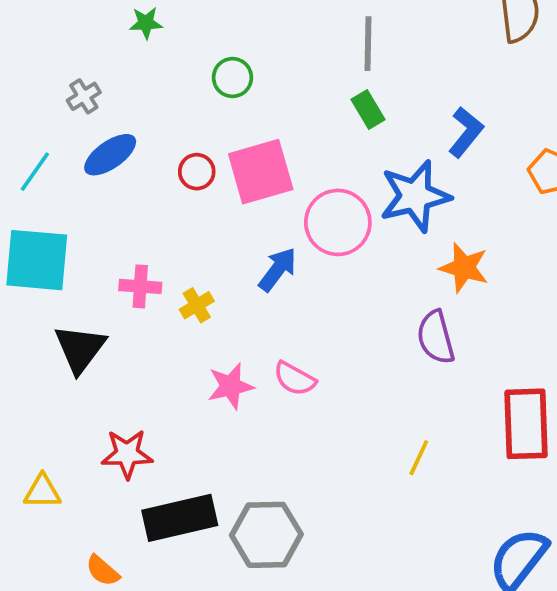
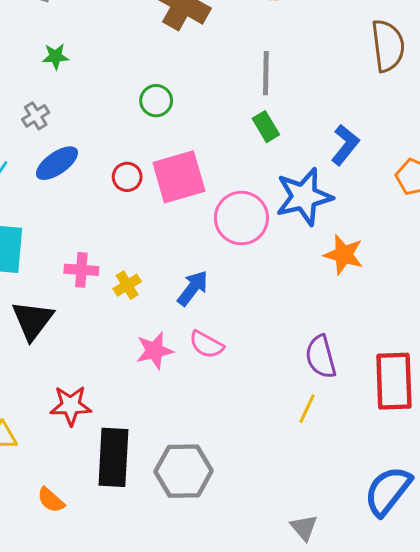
green star: (146, 23) -> (55, 56), moved
blue arrow: (278, 269) -> (193, 288), moved
purple semicircle: (436, 337) -> (321, 357), moved
black rectangle: (180, 518) -> (113, 457), turned -74

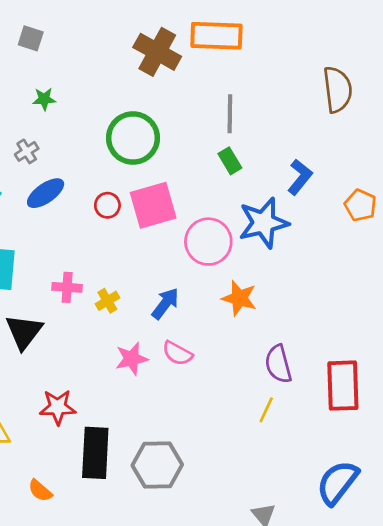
green circle: (156, 101) -> (133, 138), size x1.8
orange star: (344, 255) -> (239, 298), moved

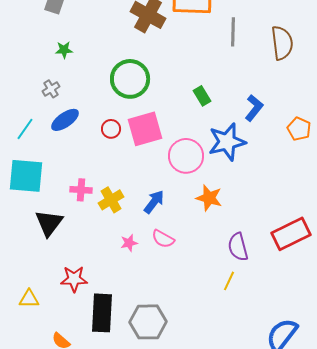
gray line: (230, 114) -> (233, 32), moved
yellow cross: (107, 301) -> (111, 200), size x1.4
pink star: (132, 359) -> (129, 243), size x0.7
red rectangle: (343, 386) -> (291, 234), moved, turned 66

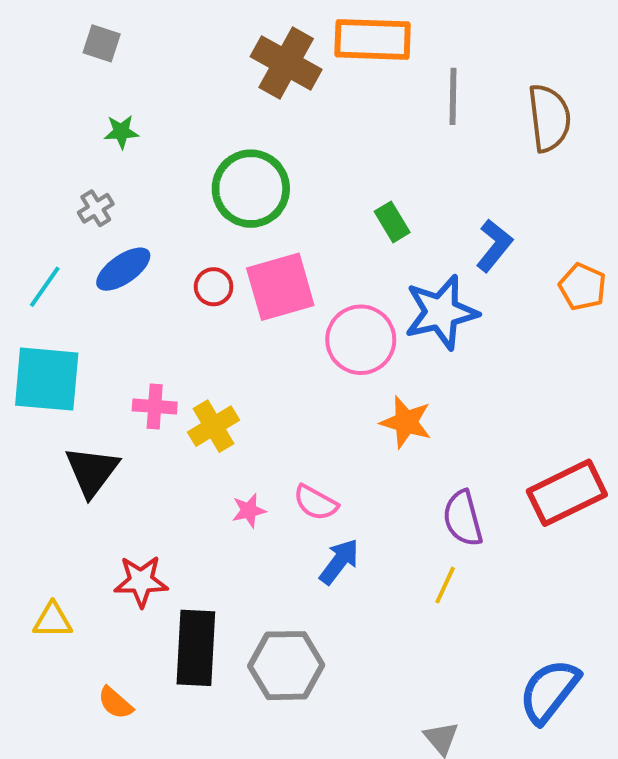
blue arrow: (154, 202) -> (339, 562), moved

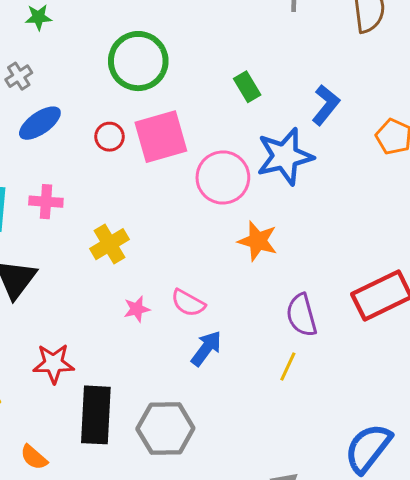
pink cross: (155, 406) -> (46, 202), moved

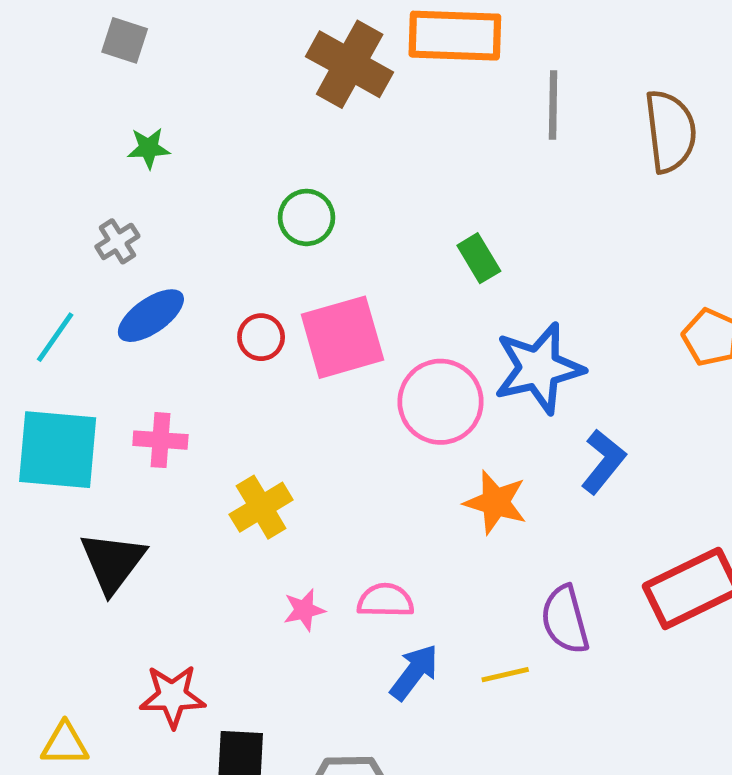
green circle: (138, 61) -> (306, 217), size x0.6
blue L-shape: (326, 105) -> (603, 462), moved
pink semicircle: (188, 303) -> (385, 600), turned 152
yellow line: (288, 367) -> (505, 675), moved, turned 52

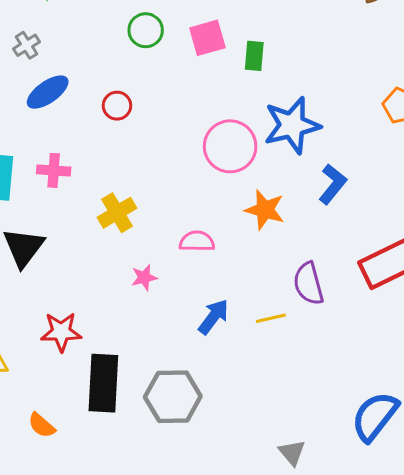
green rectangle: (479, 258) -> (254, 56), turned 36
pink square: (342, 337) -> (207, 38), moved, size x0.7
pink semicircle: (385, 600) -> (197, 241), moved

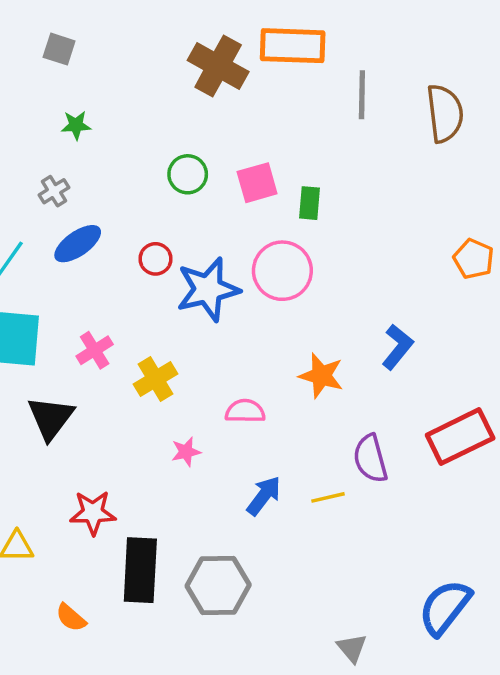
blue star: (292, 125) -> (208, 289), moved
pink circle: (230, 146) -> (282, 271), moved
pink cross: (54, 170) -> (95, 350), moved, turned -36

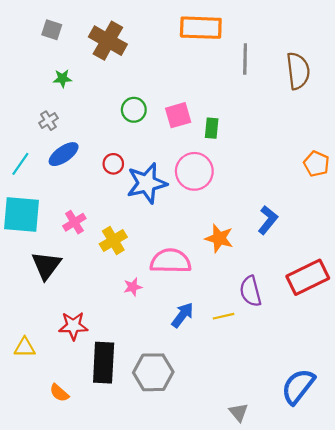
brown cross: (218, 66) -> (108, 41), moved
pink semicircle: (245, 411) -> (171, 261), size x1.6

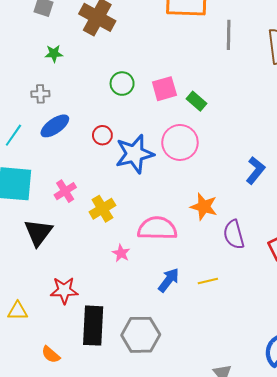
gray cross: (48, 121) -> (40, 94), turned 30
green rectangle: (212, 128) -> (197, 101), turned -54
blue L-shape: (268, 220) -> (255, 170), moved
pink star: (133, 287) -> (121, 253), turned -30
purple semicircle: (251, 291) -> (234, 235), moved

